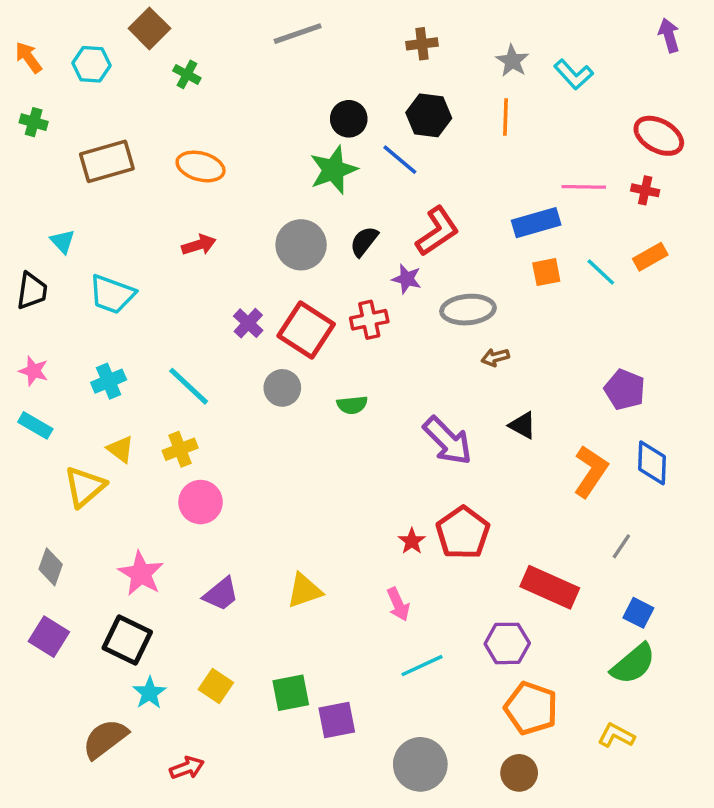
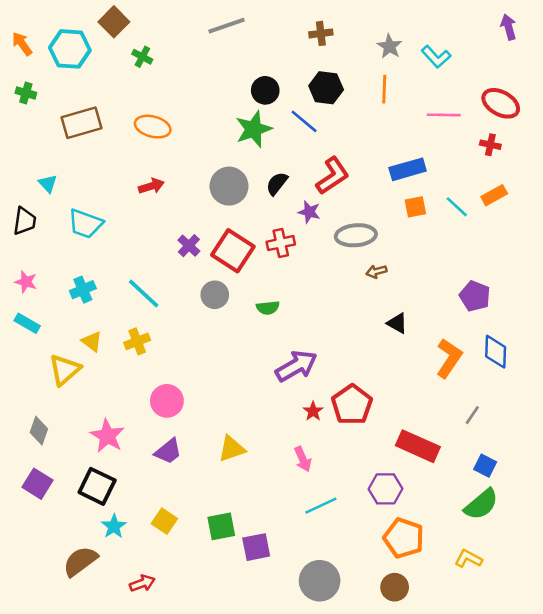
cyan hexagon: (92, 64) -> (70, 49), size x1.4
pink line: (584, 187) -> (444, 115), moved
purple arrow: (448, 441) -> (296, 366), moved, turned -75
pink circle: (201, 502) -> (167, 401), moved

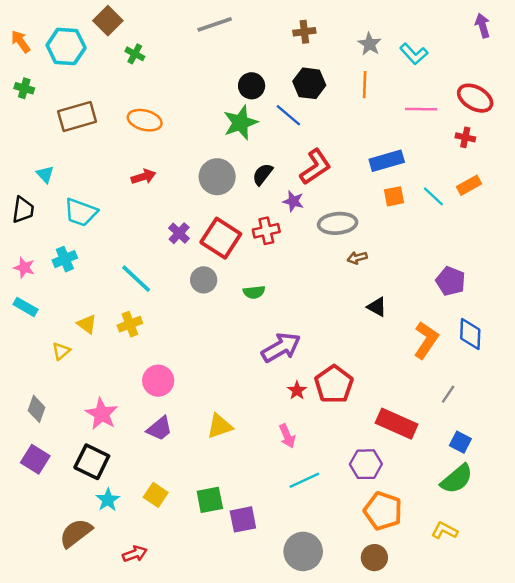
cyan cross: (83, 290) -> (65, 259), moved
yellow triangle: (65, 370) -> (61, 351), size x0.6

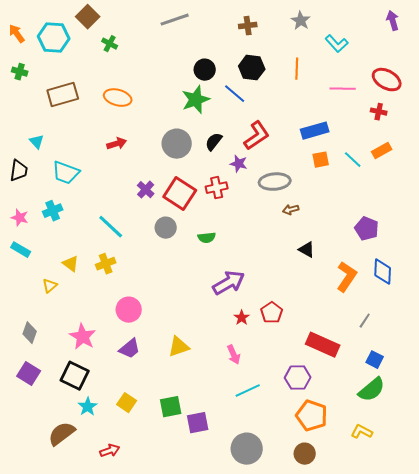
gray star: (369, 44) -> (301, 21), moved
red pentagon: (334, 384) -> (272, 313), size x0.7

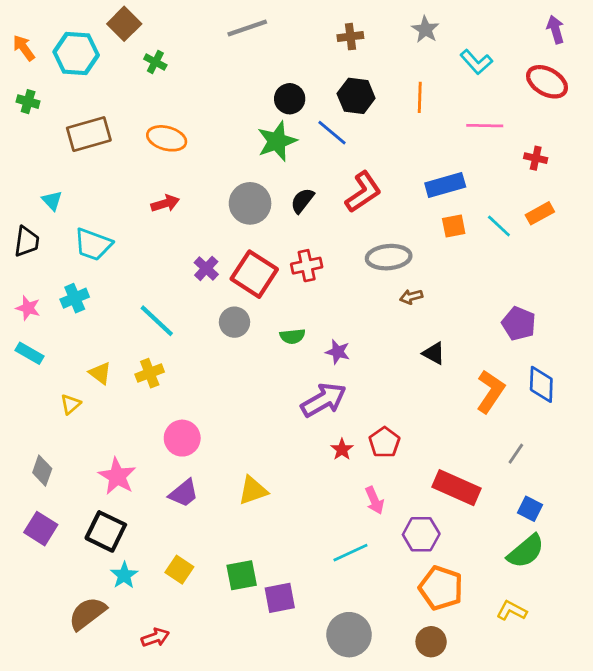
red ellipse: (387, 80) -> (547, 82), moved
purple star: (239, 164) -> (338, 352), moved
pink arrow: (234, 355) -> (374, 500), moved

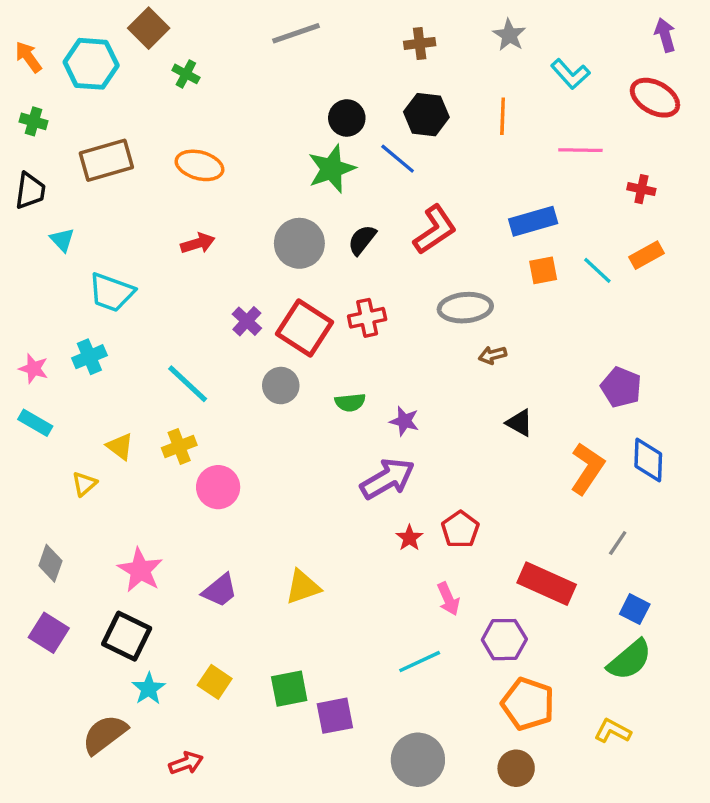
black trapezoid: (27, 242) -> (30, 191), moved
pink circle: (182, 438) -> (218, 487), moved

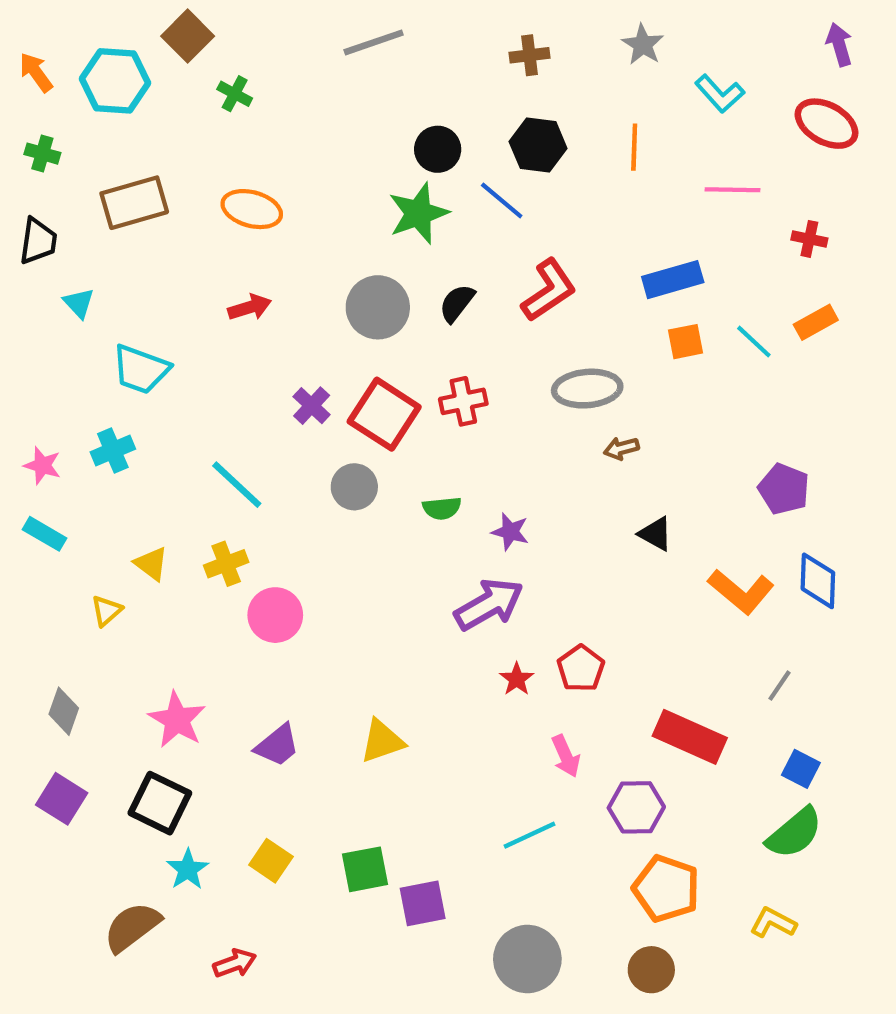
orange L-shape: (587, 468) -> (741, 592), turned 96

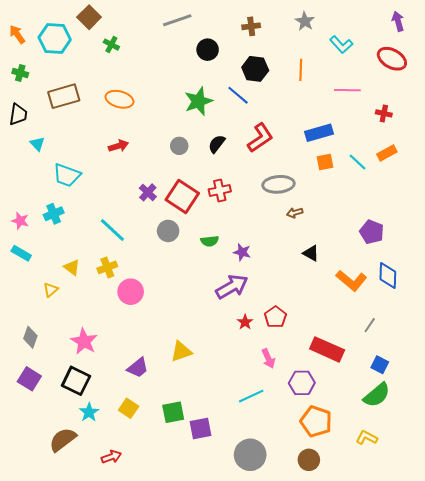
black circle: (438, 149) -> (208, 50), moved
gray circle: (378, 307) -> (179, 146), size x0.6
purple trapezoid: (277, 745) -> (138, 368), moved

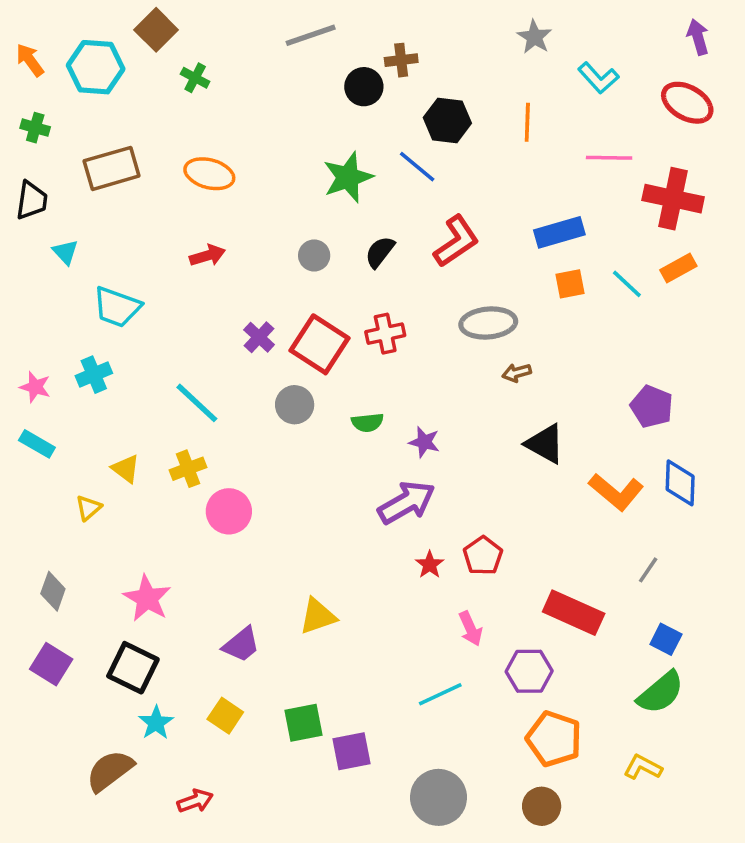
brown cross: (251, 26) -> (401, 60), moved
red cross: (384, 113) -> (673, 199), size x2.0
black triangle: (311, 253) -> (545, 444), size x1.4

